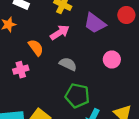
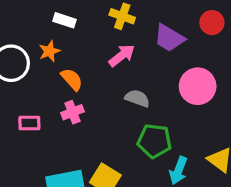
orange semicircle: (36, 48) -> (72, 79), moved
pink circle: (112, 60) -> (198, 86), size x1.5

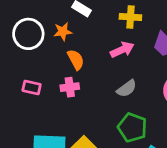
yellow cross: (122, 16) -> (130, 17), turned -30
gray semicircle: (137, 98) -> (127, 88), turned 110

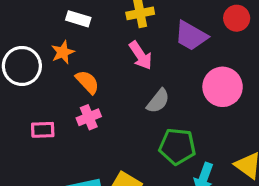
pink arrow: (122, 50) -> (141, 55), turned 95

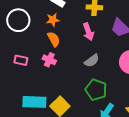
orange star: (63, 52) -> (53, 20), moved
pink cross: (89, 117) -> (49, 60), turned 32

